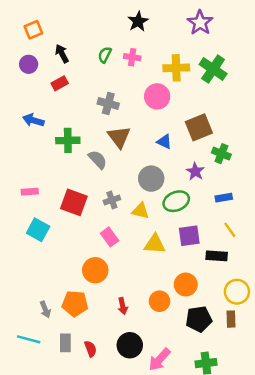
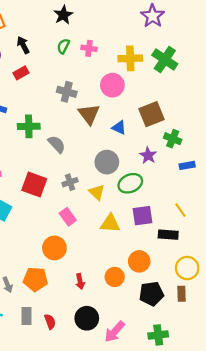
black star: (138, 21) -> (63, 15), moved
brown triangle: (119, 137) -> (89, 114), moved
blue rectangle: (224, 198) -> (187, 165), moved
yellow triangle: (140, 211) -> (97, 192), turned 30

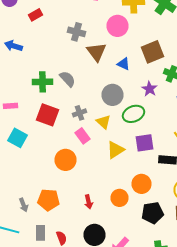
green cross: (29, 126) -> (42, 82), moved
pink rectangle: (68, 217) -> (82, 136), moved
yellow triangle: (110, 223) -> (116, 150), turned -36
orange circle: (54, 248) -> (66, 160), moved

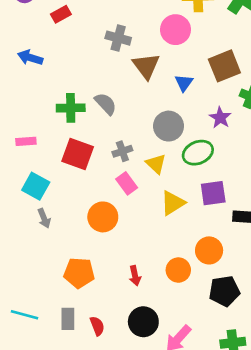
blue triangle: (124, 64) -> (184, 83), turned 40
gray arrow: (24, 205) -> (44, 218), moved

